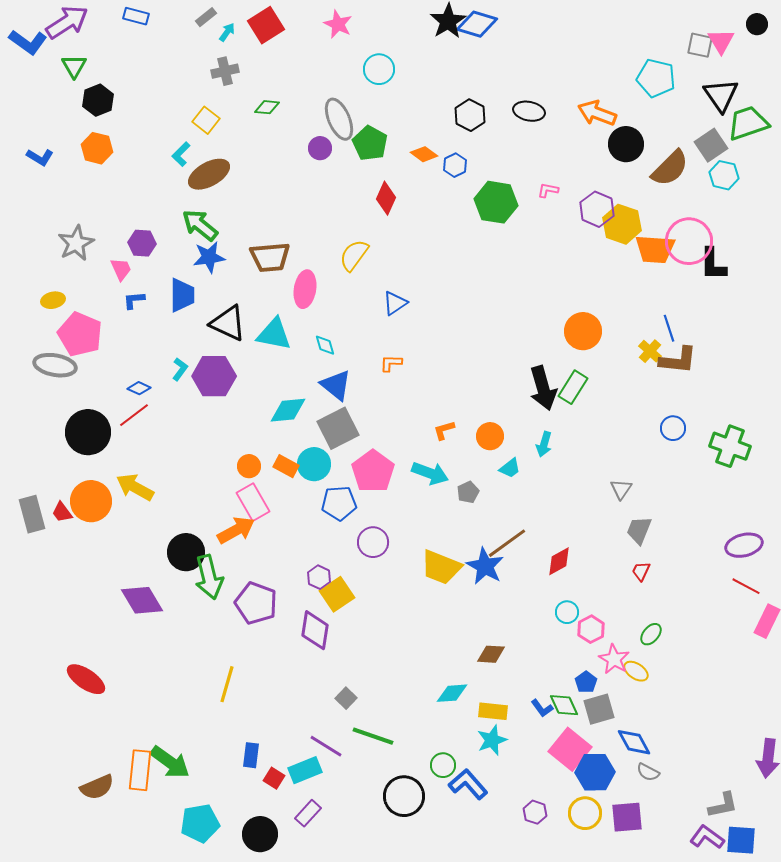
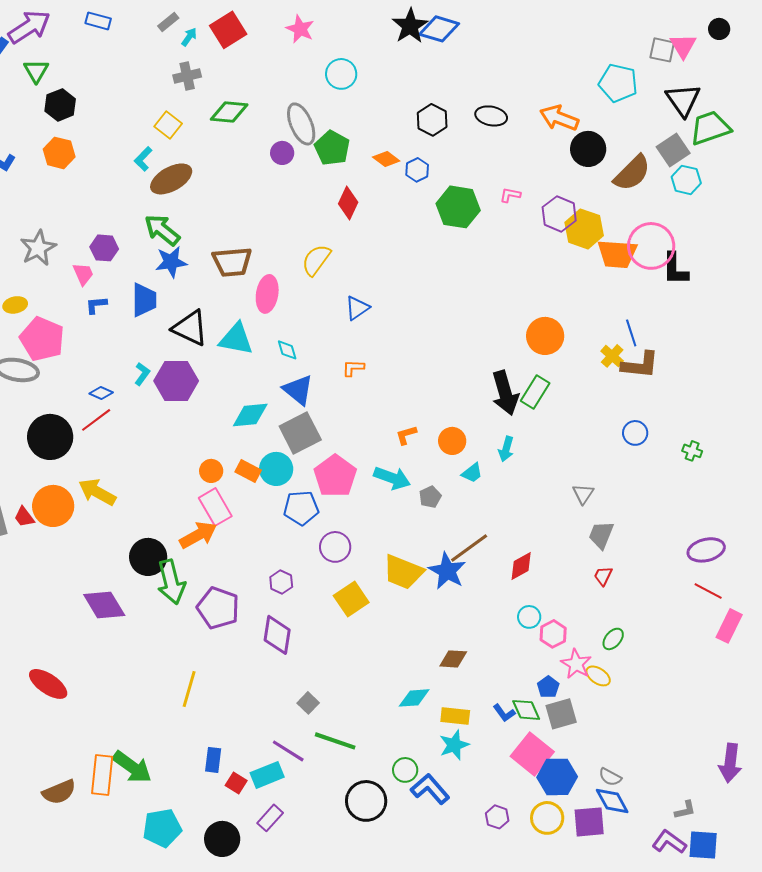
green diamond: (267, 107) -> (229, 112), size x1.5
green cross: (730, 446) -> (692, 451), size x0.5
yellow square: (337, 594) -> (351, 599), moved
blue diamond: (634, 742) -> (612, 801), moved
gray L-shape: (723, 805) -> (685, 810), size x0.7

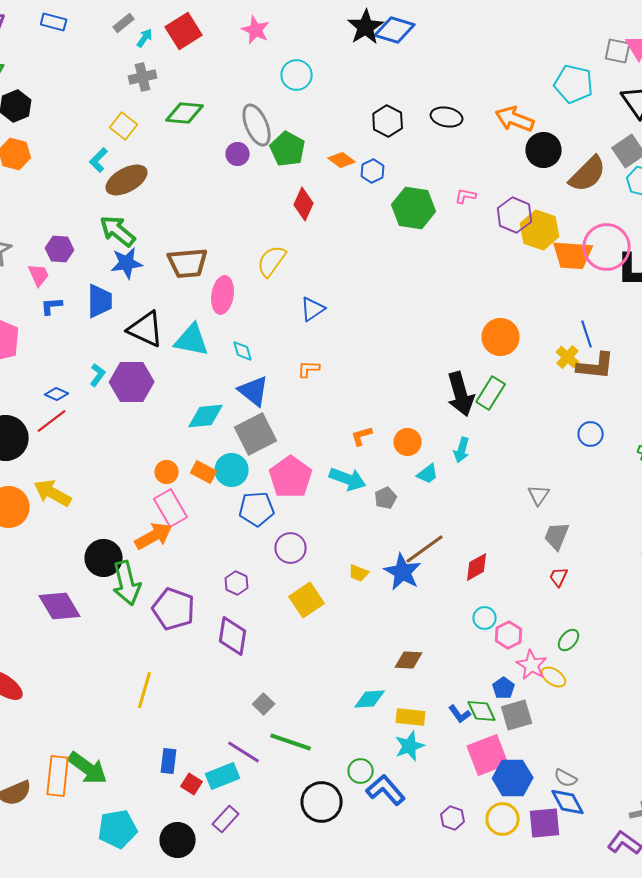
yellow trapezoid: (403, 572) -> (359, 573), size x0.5
pink square: (532, 754) -> (488, 755), turned 30

